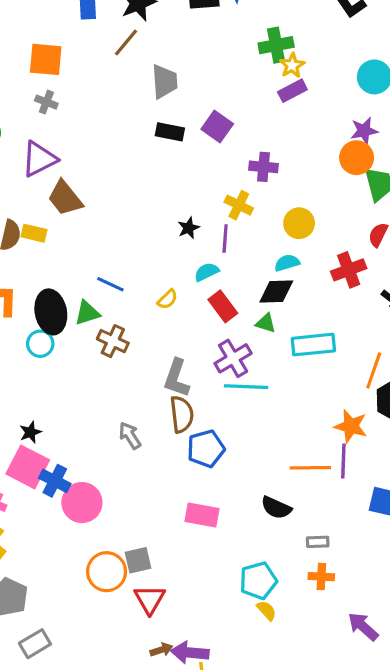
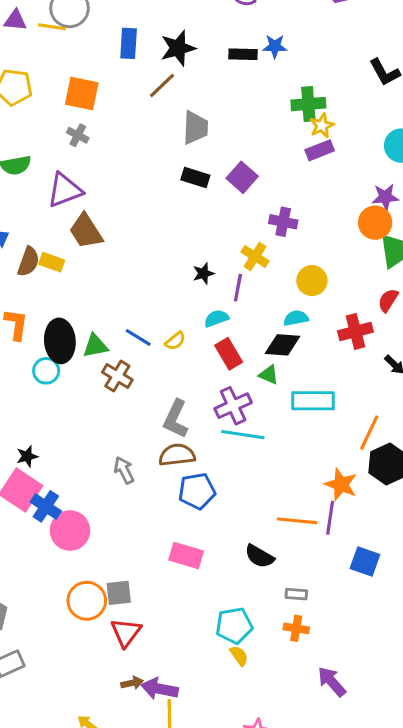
blue line: (110, 284) -> (138, 337), moved
brown semicircle: (182, 414) -> (177, 455), turned -96

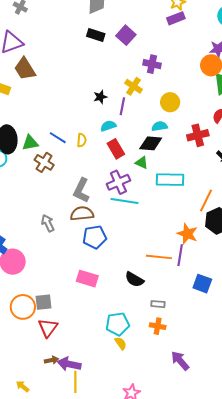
yellow semicircle: (175, 341) -> (82, 140), turned -48

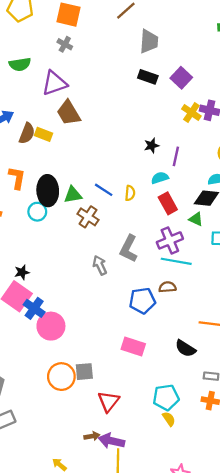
yellow cross: (134, 86) -> (191, 113), moved
brown semicircle: (82, 214) -> (167, 287), moved, size x0.7
gray arrow: (48, 223) -> (100, 265), moved
red triangle: (48, 328) -> (109, 401), moved

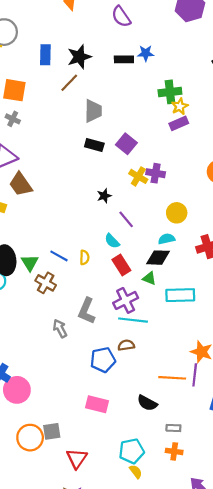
black star: (152, 146) -> (104, 196), moved
purple line: (176, 156) -> (126, 219), turned -48
cyan semicircle: (160, 178) -> (112, 241), turned -112
green triangle: (73, 195) -> (30, 263), turned -48

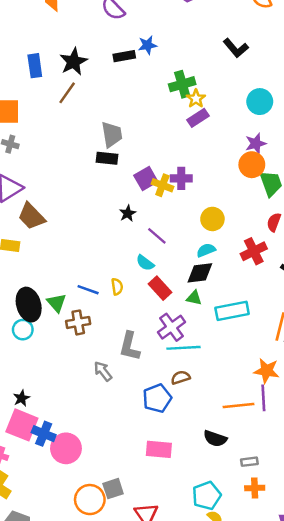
gray trapezoid: (93, 111) -> (112, 134), moved
purple square: (126, 144) -> (146, 178), moved, turned 30
brown cross: (46, 283) -> (78, 322), turned -30

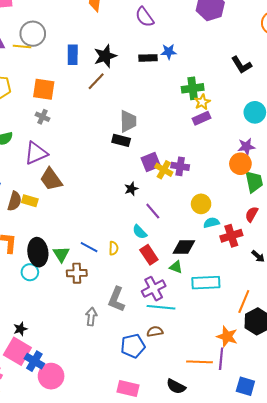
cyan semicircle: (206, 250) -> (211, 223), moved
gray arrow: (103, 371) -> (91, 317), turned 36

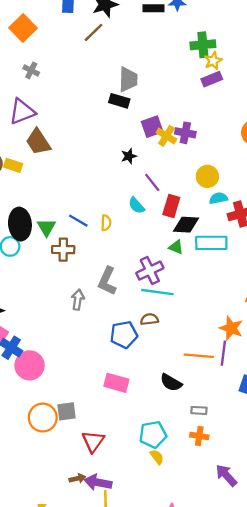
orange square: (44, 89) -> (23, 28), moved, turned 35
red rectangle: (149, 255) -> (171, 206), moved, turned 48
cyan rectangle: (206, 283) -> (211, 243), moved

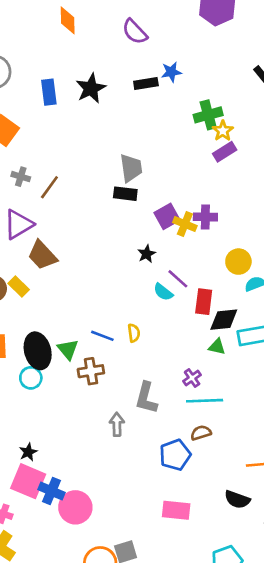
brown line: (93, 32) -> (49, 187), moved
yellow rectangle: (13, 165) -> (19, 286), turned 36
cyan semicircle: (136, 206) -> (163, 292), moved
purple cross: (150, 271) -> (192, 378), size x0.6

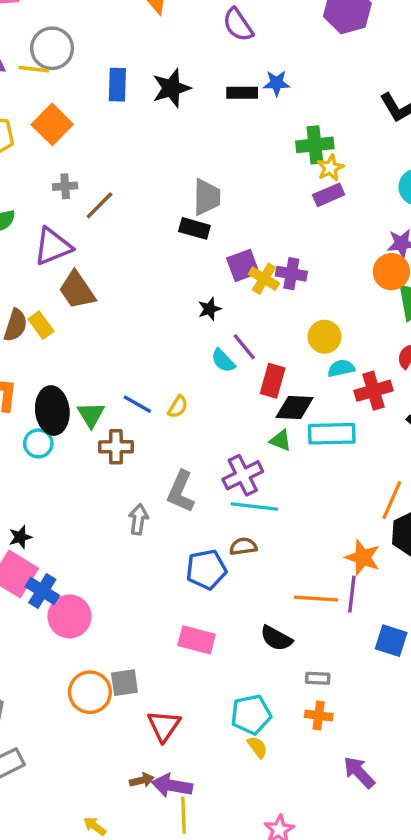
gray cross: (21, 177) -> (65, 186), turned -30
yellow semicircle: (134, 333) -> (178, 407), turned 30
purple cross: (192, 378) -> (243, 475), size x1.6

